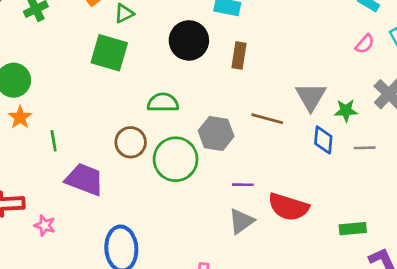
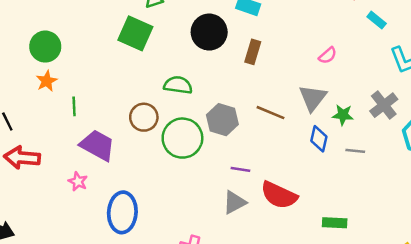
pink semicircle: (365, 44) -> (328, 55), moved
pink star: (45, 225) -> (78, 181), moved

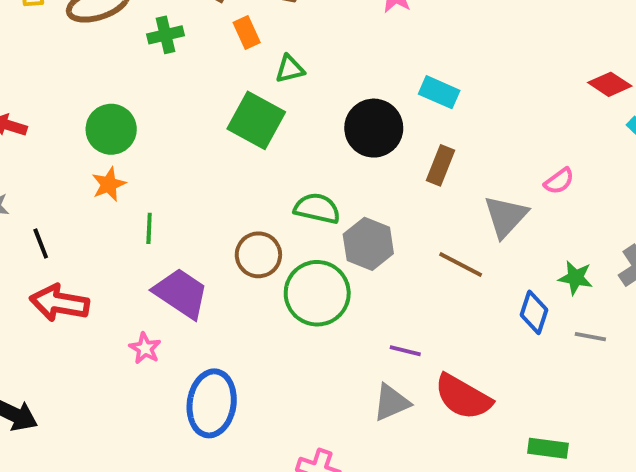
gray triangle: (313, 98) -> (506, 216), moved
gray hexagon: (222, 120) -> (368, 244), moved

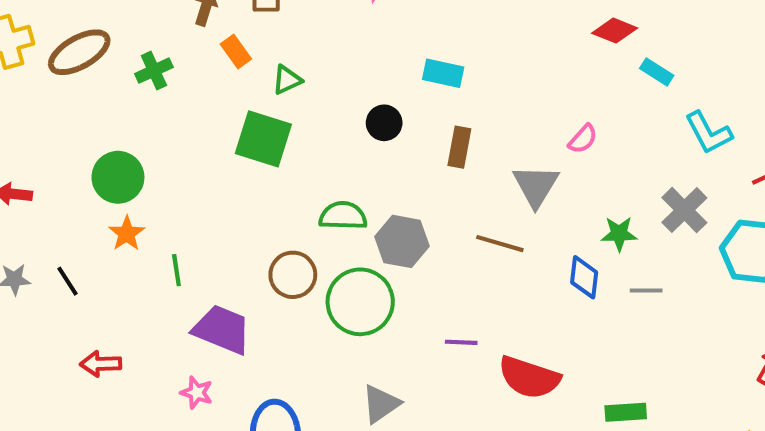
black circle: (374, 128) -> (384, 123), size x0.6
black line: (41, 243) -> (67, 281), moved
red arrow: (59, 303) -> (101, 364), size x0.7
gray triangle: (391, 402) -> (381, 404), moved

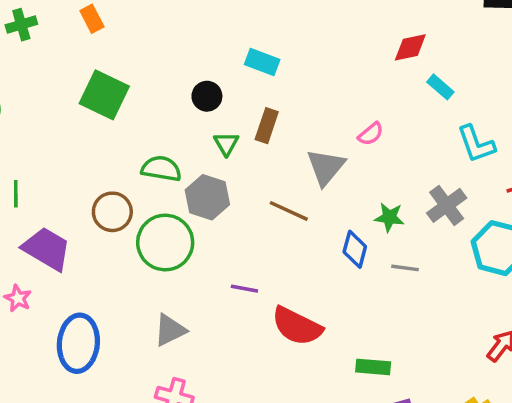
red diamond: (615, 31) -> (410, 47), turned -42
green triangle: (287, 80) -> (226, 144), moved, turned -44

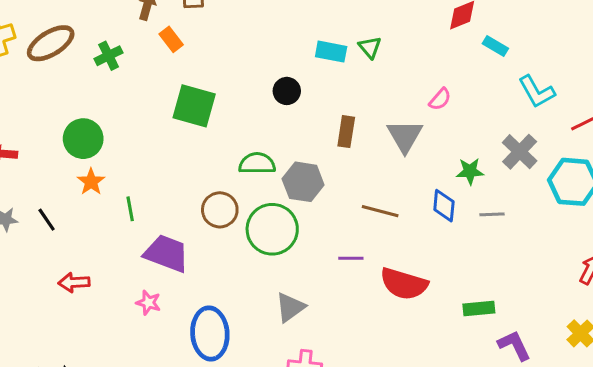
brown rectangle: (267, 126) -> (346, 132), moved
green triangle: (226, 144) -> (370, 47), moved
brown line: (289, 211) -> (380, 211), moved

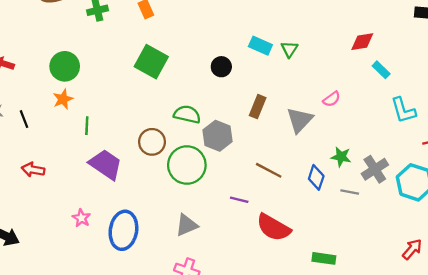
gray cross: (520, 152) -> (375, 169), moved
pink star: (148, 303) -> (81, 218), moved

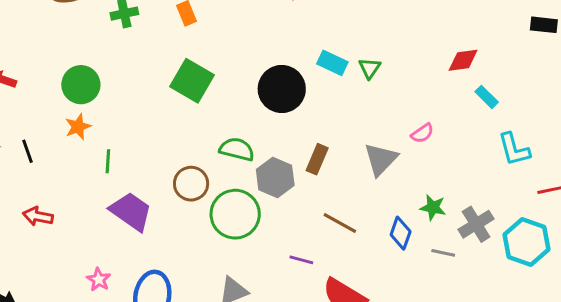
black circle: (221, 67) -> (282, 89), size x1.8
brown rectangle: (258, 107) -> (317, 159), moved

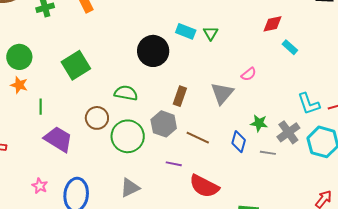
green square: (192, 81) -> (76, 65), moved, turned 32
orange star: (78, 127) -> (19, 85), turned -30
cyan L-shape: (514, 149) -> (309, 104), moved
gray hexagon: (275, 177) -> (164, 124), moved

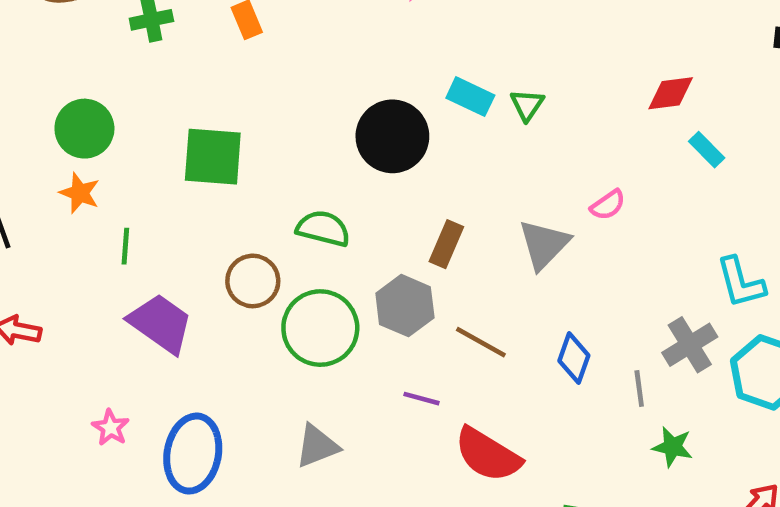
green square: (76, 65) -> (213, 157), turned 32
green star: (259, 123) -> (673, 447), moved
gray line: (268, 153) -> (639, 388), turned 70

